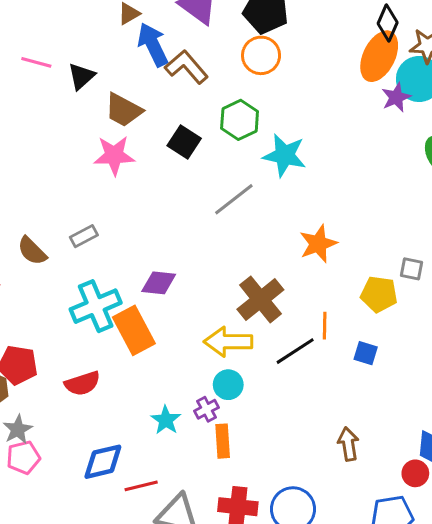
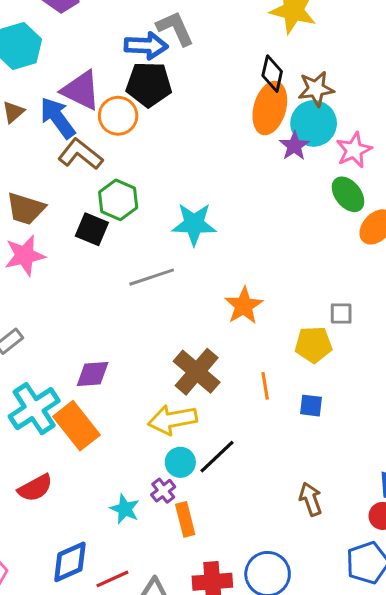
blue arrow: (153, 45) -> (58, 118), moved
orange circle: (261, 55) -> (118, 116), moved
green hexagon: (240, 120) -> (118, 200), moved
gray line: (234, 199) -> (152, 277), turned 30
black line: (295, 351) -> (217, 457), moved

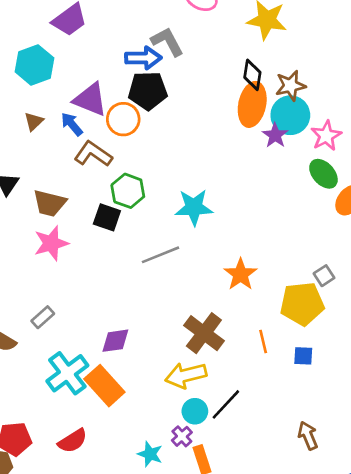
blue arrow: (58, 118) -> (72, 124), size x0.7
gray square: (341, 313) -> (324, 276), turned -30
yellow pentagon: (313, 345) -> (302, 304), size x1.4

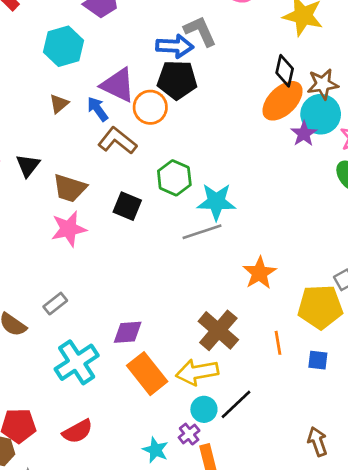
orange ellipse: (252, 104) -> (283, 101), turned 30
green hexagon: (128, 191) -> (174, 178), moved
gray line: (161, 255) -> (202, 232), moved
orange rectangle: (104, 386) -> (147, 374), moved

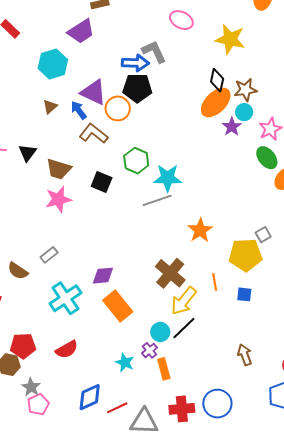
cyan circle: (321, 114) -> (244, 112), size x0.6
yellow arrow: (197, 372) -> (184, 301), moved, turned -40

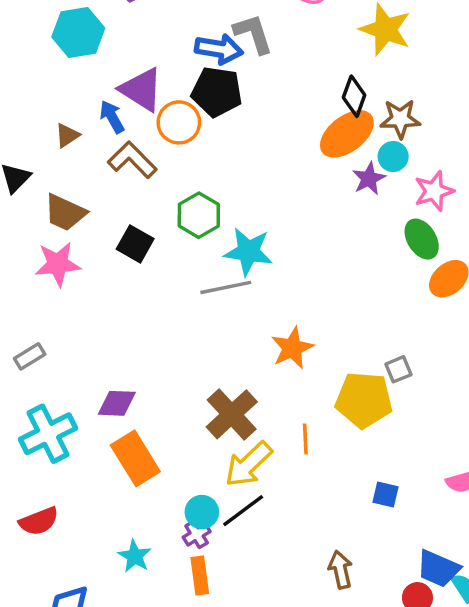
brown triangle: (50, 107) -> (67, 135), moved
blue square: (244, 294) -> (386, 494), moved
purple cross: (149, 350) -> (197, 534), moved

